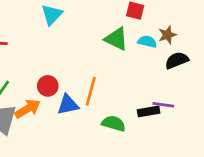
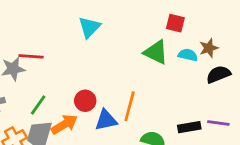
purple line: (163, 105) -> (218, 123), moved

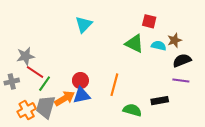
red line: (31, 56) -> (35, 72), moved, turned 30
blue triangle: (106, 120) -> (82, 95), moved
purple line: (218, 123) -> (181, 80), moved

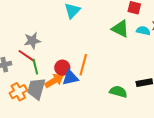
gray star: (26, 56) -> (32, 41), moved
red circle: (80, 80) -> (62, 68), moved
green line: (45, 84) -> (35, 67), turned -49
orange line: (114, 85) -> (83, 65), moved

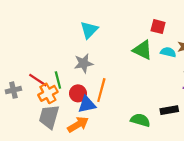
gray star: (32, 41) -> (84, 63), moved
green line: (35, 67) -> (58, 80), moved
orange arrow: (54, 81) -> (78, 125), moved
orange cross: (18, 92) -> (48, 93), moved

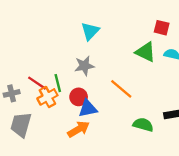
orange line: (101, 90) -> (121, 89), moved, turned -65
gray trapezoid: (49, 117) -> (21, 125), moved

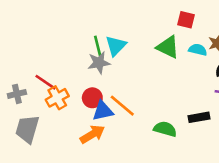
cyan triangle: (90, 31) -> (116, 46), moved
green line: (58, 83) -> (98, 46), moved
orange line: (121, 89) -> (122, 106), moved

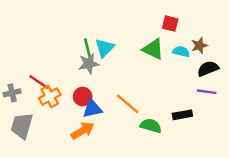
orange line: (122, 106) -> (128, 104), moved

